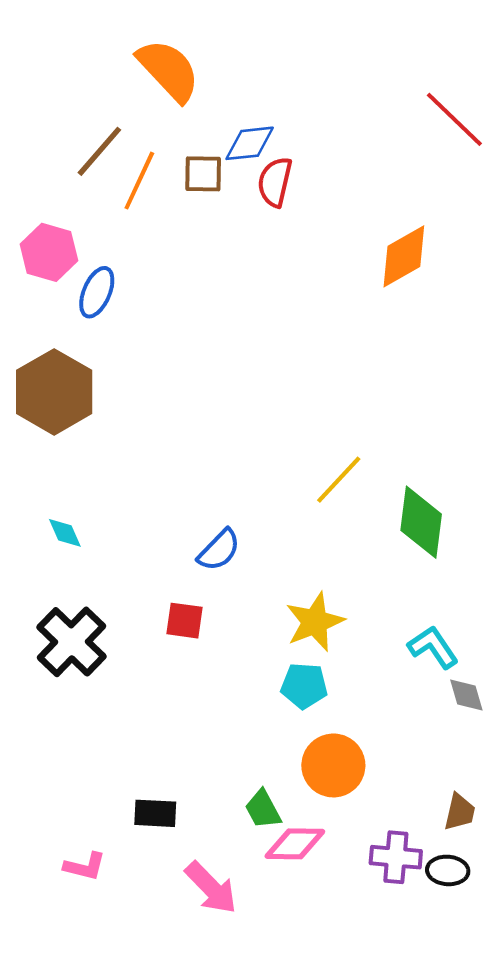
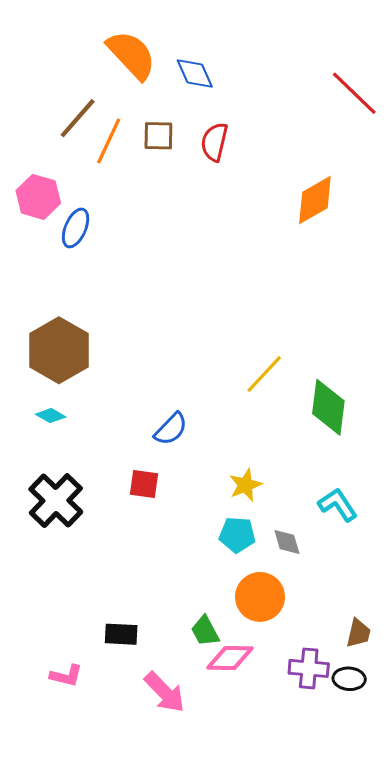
blue diamond: (250, 143) -> (195, 74), moved, turned 72
brown hexagon: (54, 392) -> (59, 350), moved
cyan diamond: (65, 533) -> (51, 416), turned -36
yellow star: (315, 622) -> (245, 485), size x0.7
gray diamond: (466, 695) -> (287, 542), moved

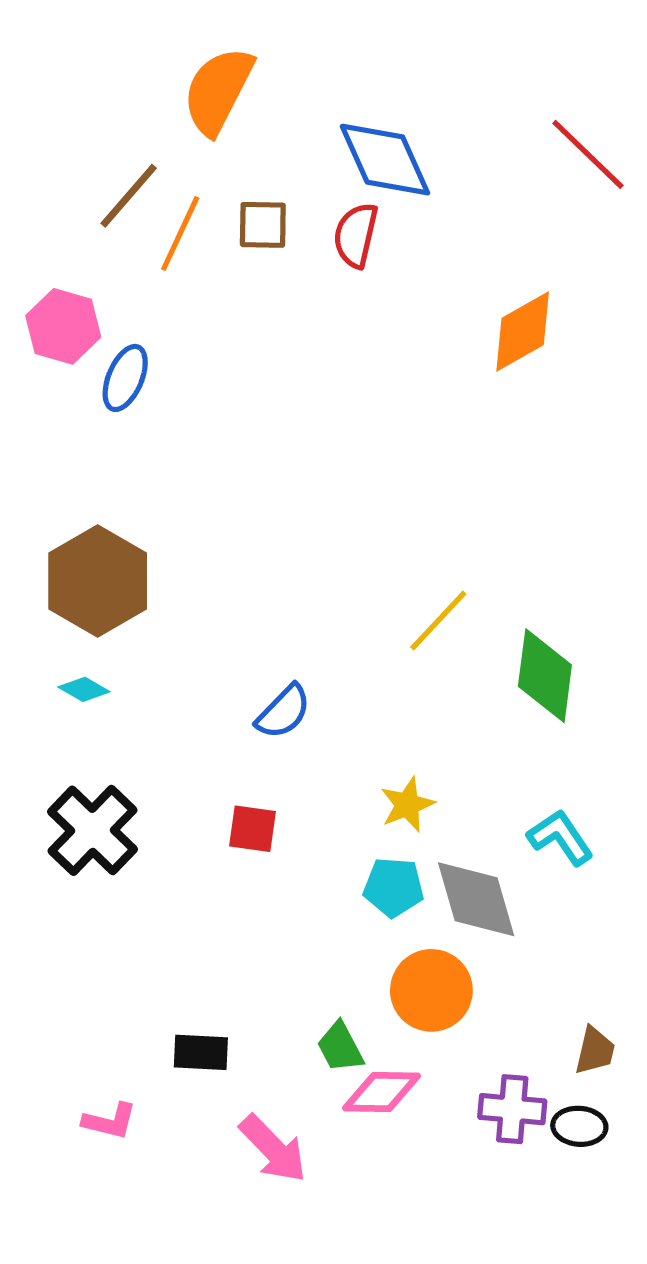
orange semicircle: (131, 55) -> (218, 91), turned -110
blue diamond: (195, 74) -> (385, 160), moved, size x1.5
red square: (144, 484) -> (252, 829), moved
gray diamond: (287, 542) -> (476, 899), size x1.8

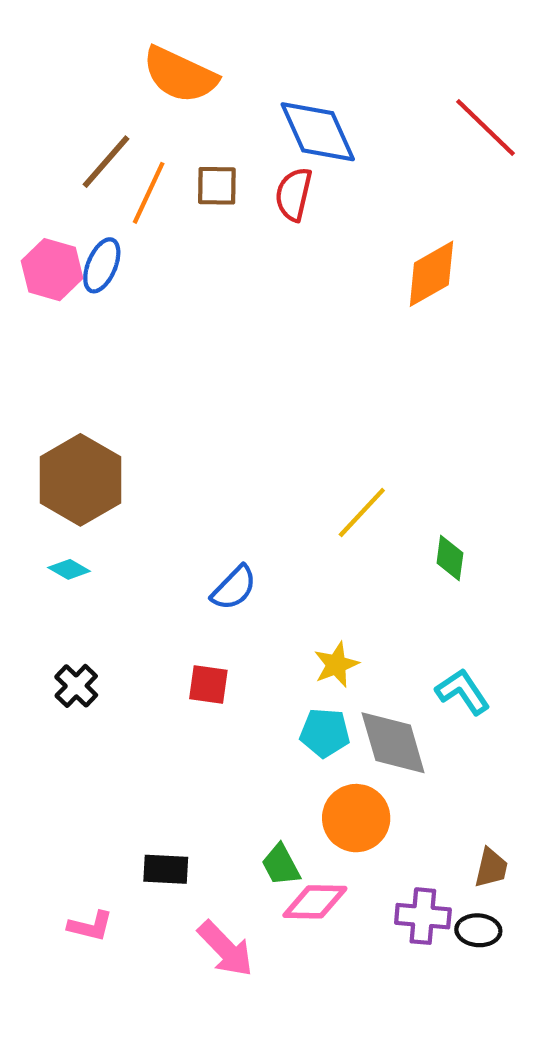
orange semicircle: (218, 91) -> (180, 75), turned -92
blue ellipse: (125, 378) -> (102, 265), moved
green diamond: (545, 676) -> (450, 558), size x0.6
black cross: (92, 830) -> (76, 686), size x0.6

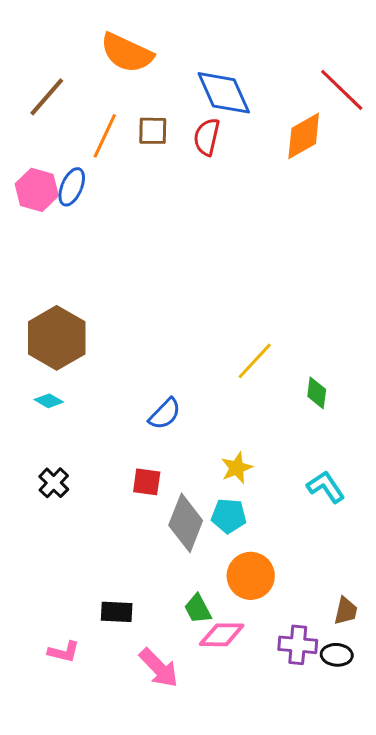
brown line: (106, 162) -> (47, 97), moved
orange diamond: (431, 274) -> (304, 136), moved
gray diamond: (393, 743) -> (186, 523), moved, turned 38

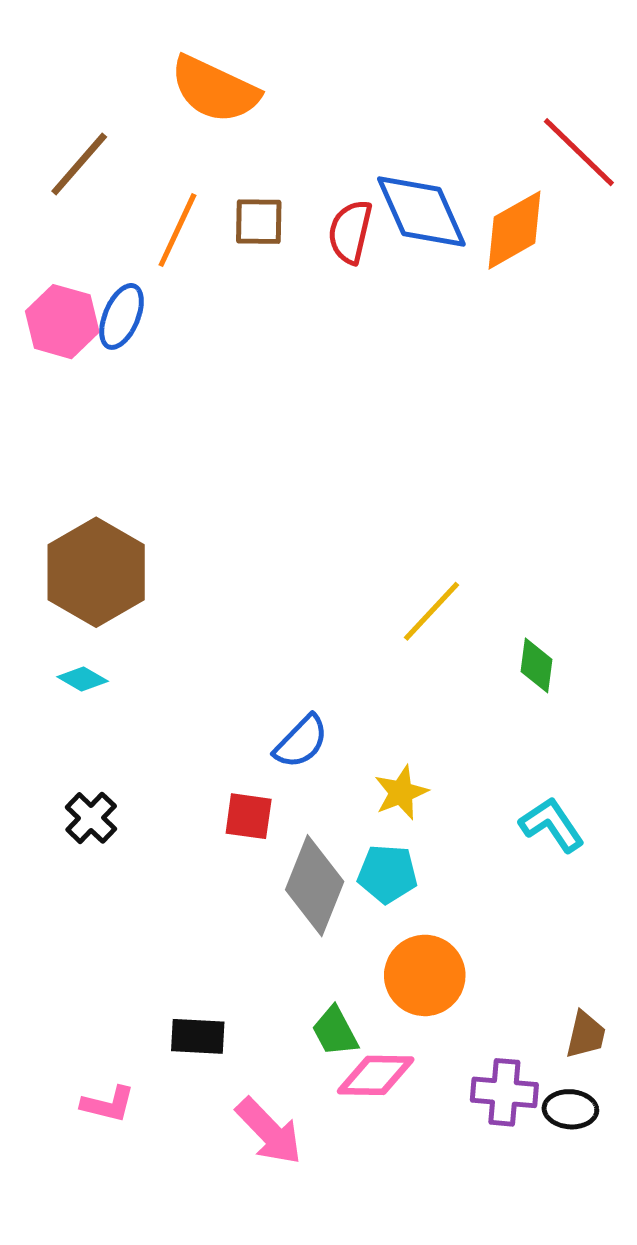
blue diamond: (224, 93) -> (421, 211), moved
blue semicircle: (165, 414) -> (301, 742), moved

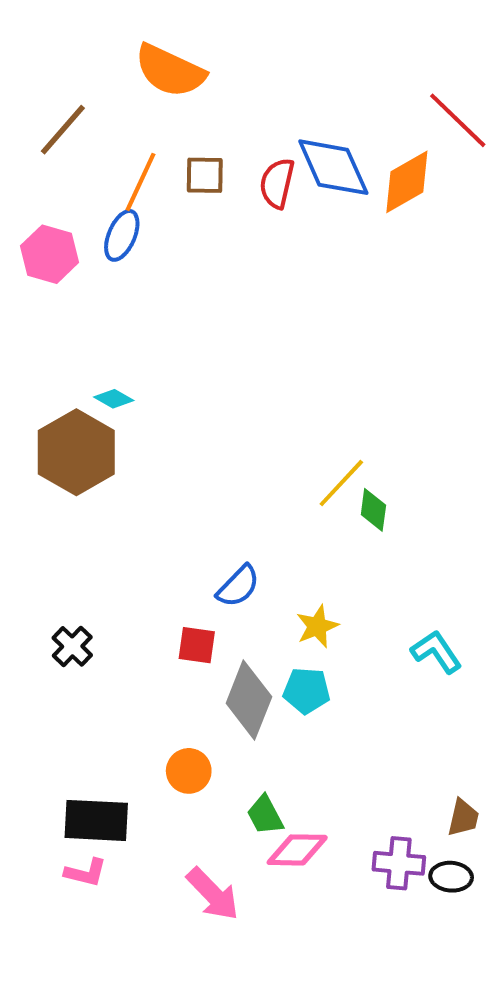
blue ellipse: (122, 316) -> (122, 235), moved
green diamond: (537, 665) -> (373, 510), moved
cyan diamond: (83, 679) -> (114, 399), moved
orange circle: (425, 975) -> (189, 771), moved, size x0.7
black rectangle: (198, 1036) -> (96, 820), moved, size x1.5

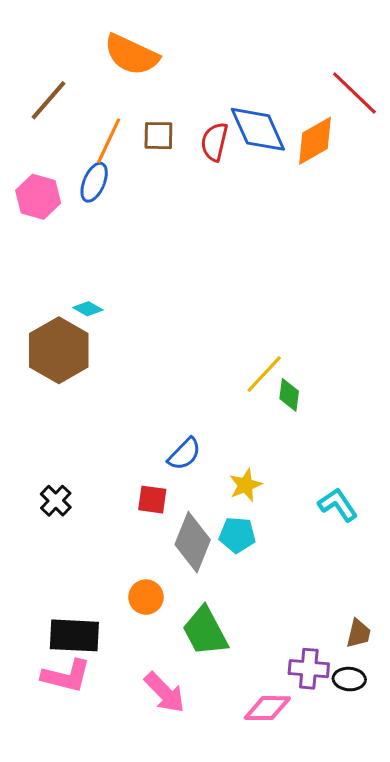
green trapezoid: (265, 815) -> (205, 631), size x1.6
pink diamond: (297, 850) -> (267, 708), moved
pink L-shape: (86, 873) -> (66, 676), size x1.5

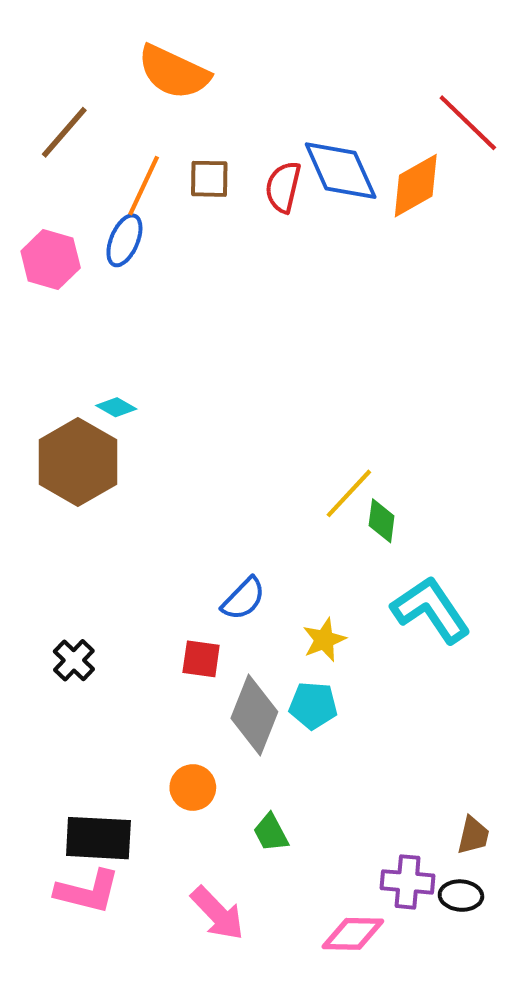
cyan L-shape: (338, 505) -> (431, 610), moved, size x1.5
green trapezoid: (205, 631) -> (271, 833), size x0.6

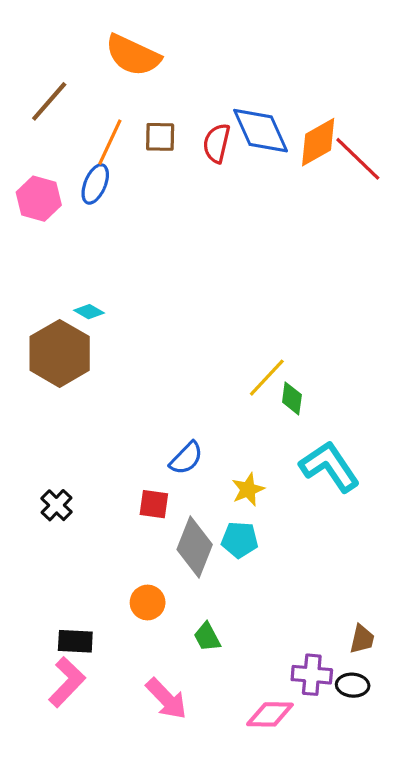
red line: (468, 123) -> (358, 159), moved
black rectangle: (98, 838) -> (75, 641), size x0.7
pink L-shape: (87, 891) -> (67, 682), turned -60

